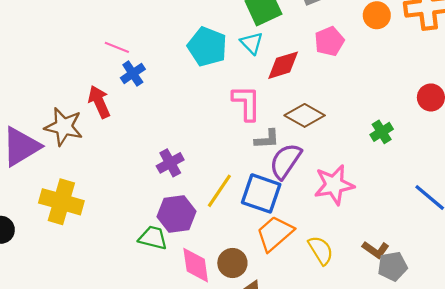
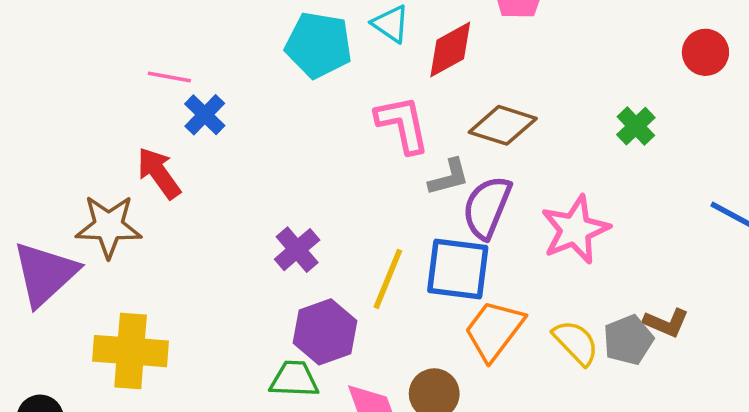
gray pentagon: (392, 266) -> (628, 340), moved

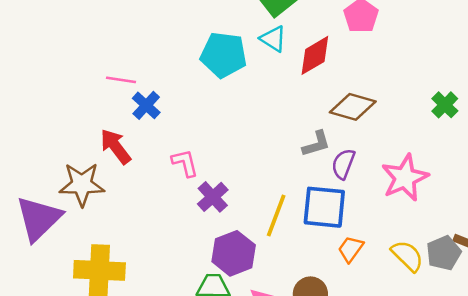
pink L-shape: (403, 124) -> (185, 163), moved, size x0.7
purple semicircle: (487, 207) -> (343, 164), size x0.7
orange trapezoid: (494, 330) -> (351, 249), size x0.6

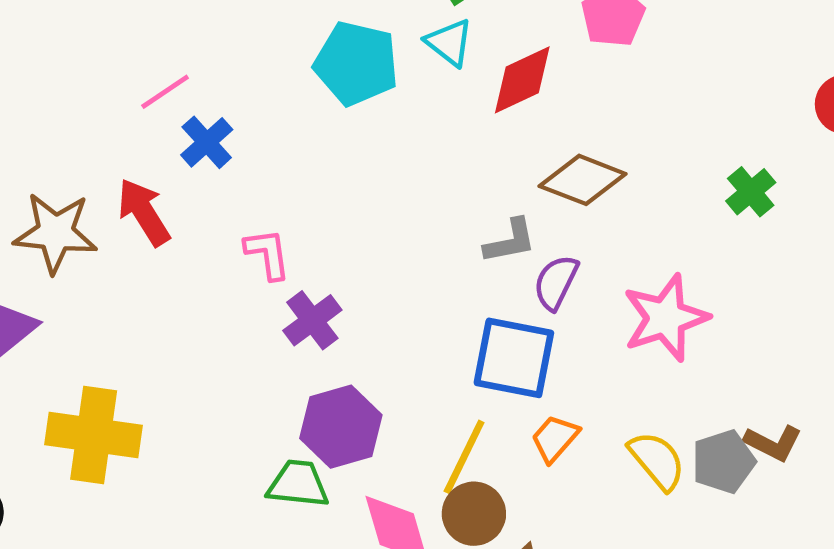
pink line: (121, 80) -> (165, 92), turned -48
brown star: (82, 184) -> (55, 233), moved
yellow line: (276, 215) -> (464, 457), moved

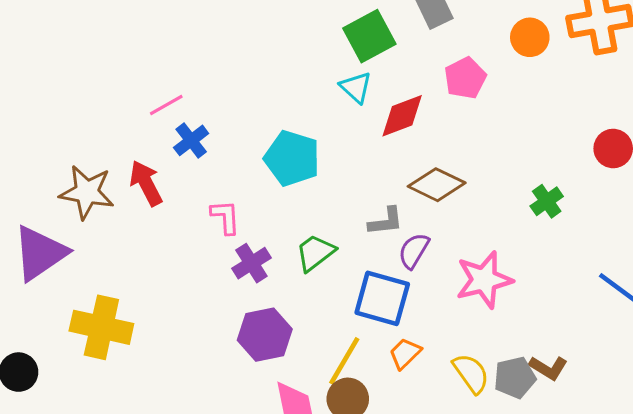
cyan pentagon: (356, 63) -> (292, 158), moved
green trapezoid: (298, 484) -> (315, 253), moved, turned -48

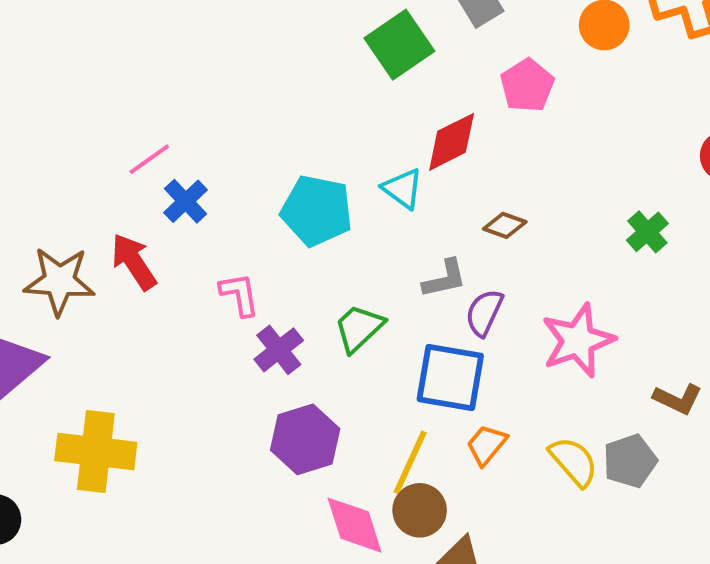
cyan triangle: (356, 87) -> (403, 188), moved
brown diamond: (437, 185) -> (505, 225), size x0.6
brown L-shape: (548, 368) -> (678, 399), moved

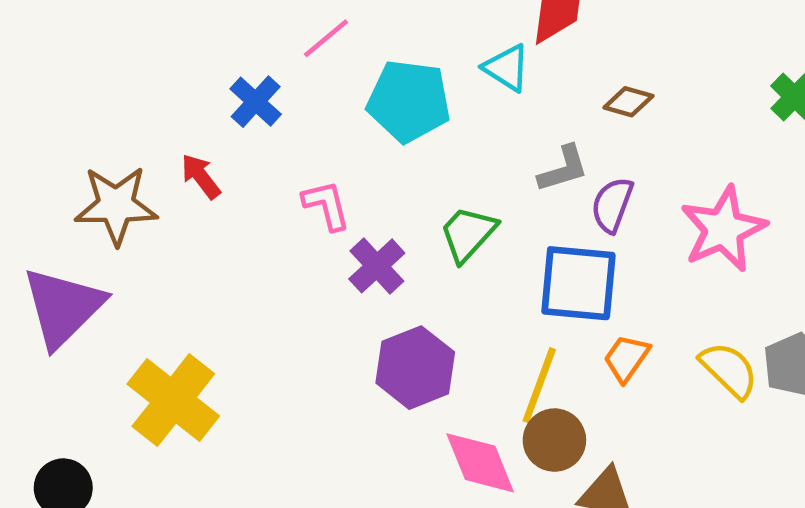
pink line: (149, 159) -> (326, 38), moved
red arrow: (134, 262) -> (201, 176), size x0.7
yellow cross: (96, 452) -> (173, 400), turned 36

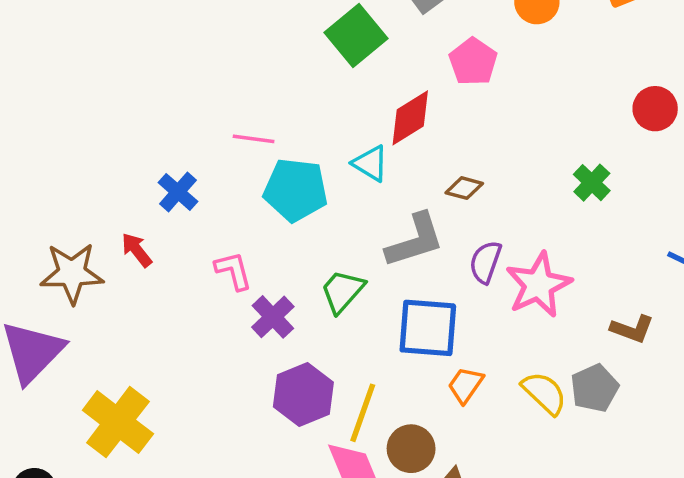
pink line: (326, 38) -> (254, 139), moved, turned 48
gray L-shape: (563, 169) -> (415, 240), size x1.5
purple semicircle: (612, 205) -> (485, 262), moved
yellow line: (539, 385) -> (363, 413), moved

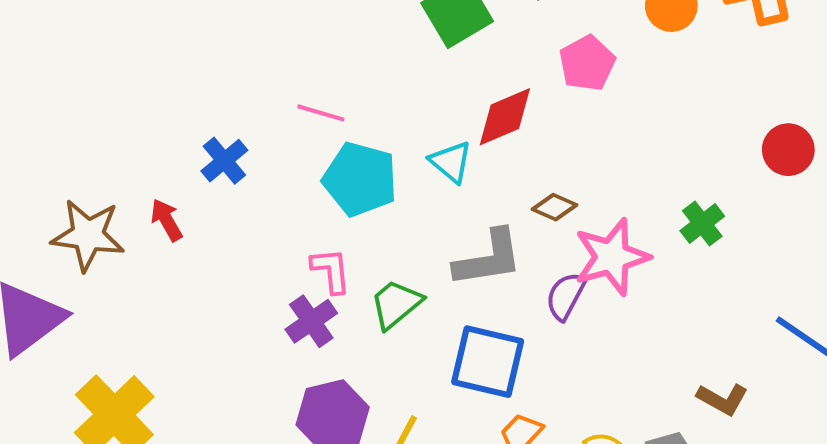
pink L-shape: (233, 271) -> (331, 270), moved
pink star: (539, 285) -> (612, 257), moved

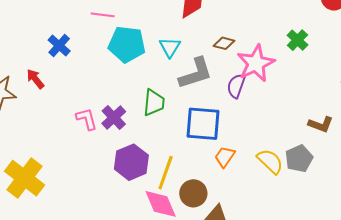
cyan triangle: (451, 162) -> (170, 47), moved, turned 30
pink L-shape: (331, 270) -> (87, 119), moved
green trapezoid: (396, 304) -> (154, 103), turned 144

